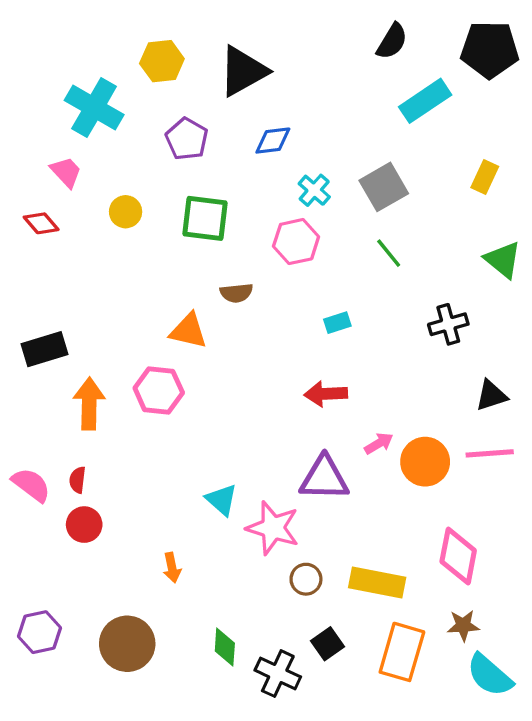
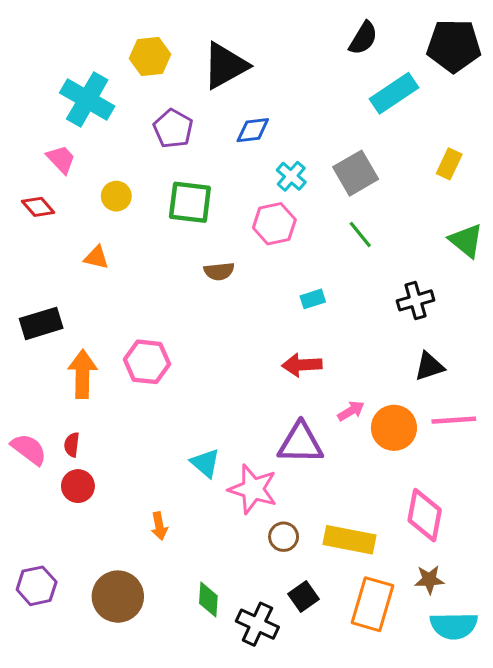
orange triangle: (188, 331) -> (96, 257), moved, size x0.7
black triangle: (491, 395) -> (429, 366), moved
cyan semicircle: (490, 675) -> (454, 626), turned -42

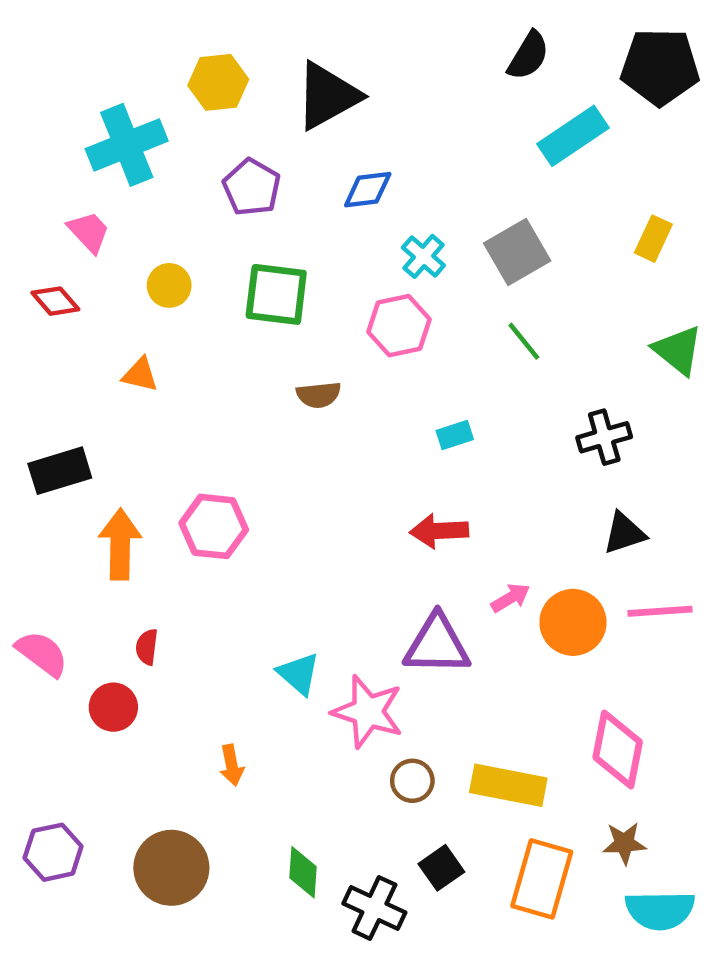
cyan cross: (87, 99) -> (127, 145), turned 38
red semicircle: (72, 445) -> (147, 647), moved

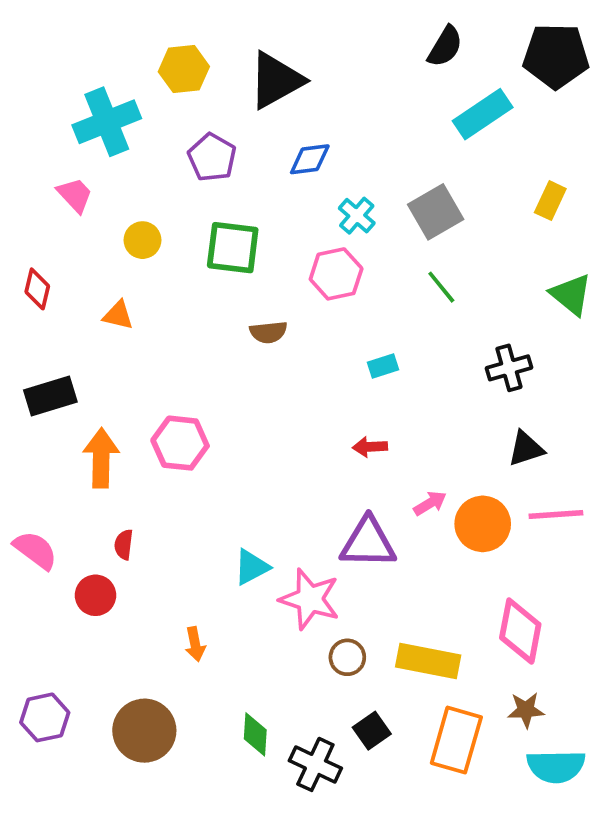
red diamond: (55, 301) -> (37, 289), moved, turned 54
red arrow: (439, 531) -> (370, 447), size x0.7
cyan triangle: (299, 674) -> (251, 567), turned 51

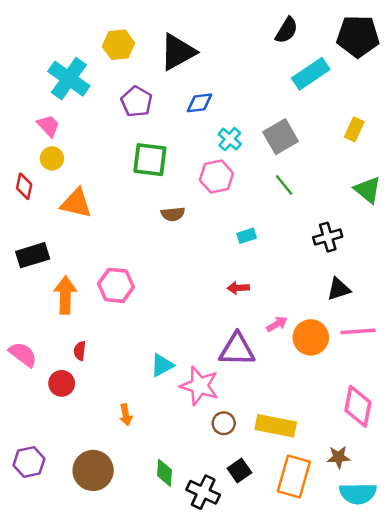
cyan cross: (107, 122) -> (69, 79), turned -33
yellow circle: (142, 240) -> (52, 158), moved
orange triangle: (118, 315) -> (76, 203), size x1.6
pink diamond: (520, 631) -> (358, 406), moved

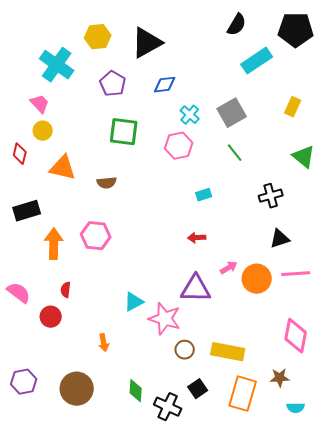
brown semicircle: (173, 214) -> (107, 183), moved
cyan semicircle: (358, 493) -> (296, 408), size x0.6

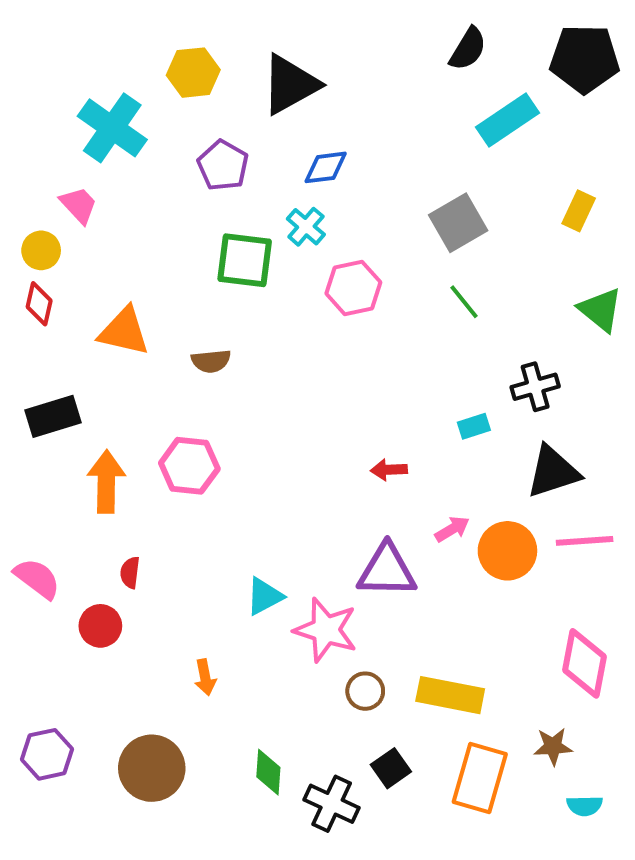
cyan cross: (190, 115) -> (306, 227), moved
yellow circle: (43, 131) -> (41, 250), moved
cyan rectangle: (204, 195) -> (474, 426), moved
black triangle: (280, 239) -> (553, 472), size x1.4

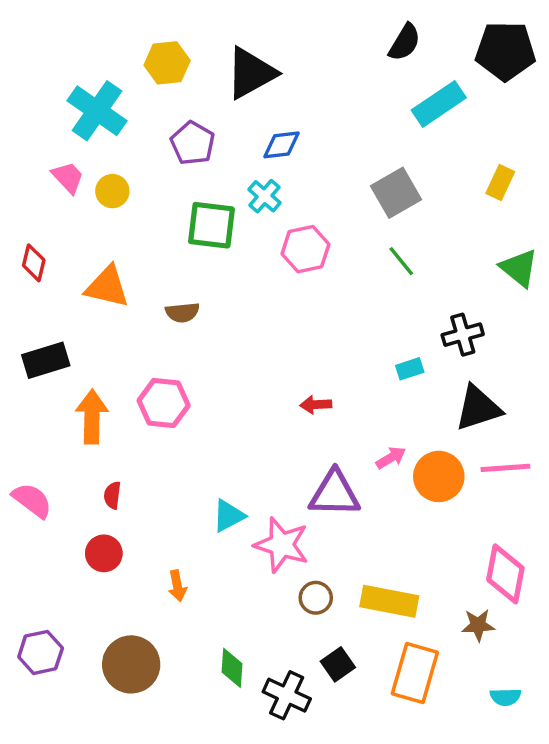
yellow circle: (41, 250) -> (112, 191), moved
red arrow: (389, 470) -> (316, 405), moved
red circle: (100, 626) -> (104, 553), moved
brown star: (553, 746) -> (478, 625), moved

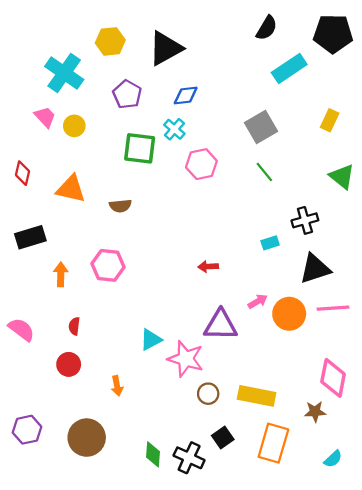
orange arrow: (92, 417) -> (61, 274), size x0.7
green diamond: (232, 668) -> (153, 454), moved
cyan semicircle: (505, 697) -> (333, 459), turned -42

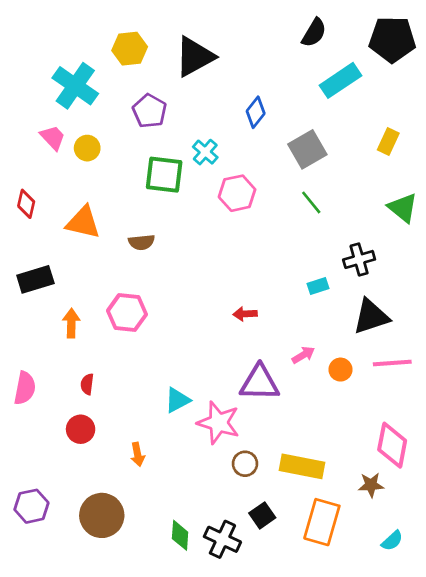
blue diamond: (186, 95) -> (256, 112), moved, turned -45
orange circle: (289, 314) -> (340, 370), size x0.6
pink semicircle: (21, 330) -> (25, 388), turned 64

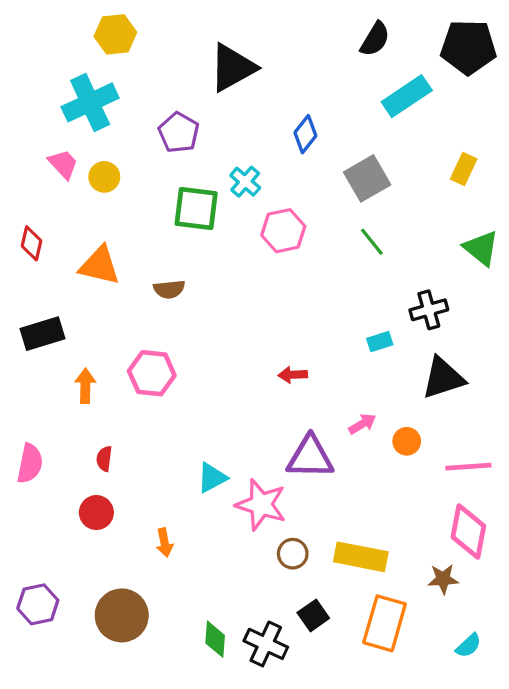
yellow hexagon: (130, 49) -> (115, 34), moved
cyan cross: (75, 86) -> (90, 102), turned 30
pink line: (392, 363) -> (468, 467), moved

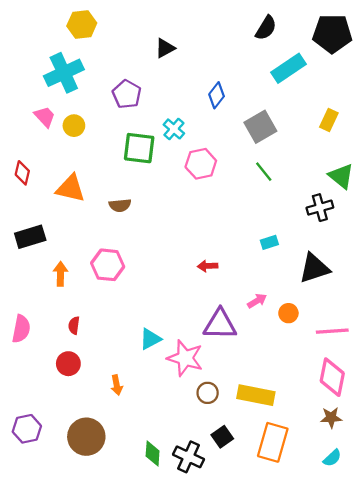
black triangle: (233, 68) -> (165, 48), size x0.6
black cross: (429, 310) -> (320, 208), moved
brown star: (443, 579) -> (331, 418), moved

